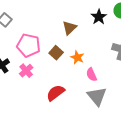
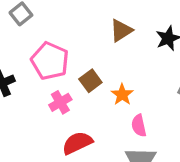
brown triangle: (69, 28) -> (121, 30), moved
pink cross: (26, 71) -> (60, 102), moved

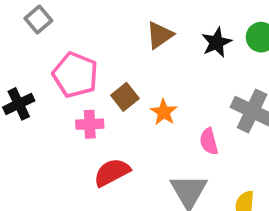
pink cross: (60, 102) -> (90, 124), turned 30
pink semicircle: (139, 126) -> (209, 141), moved

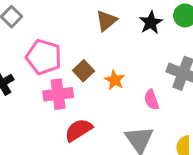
pink cross: (90, 124) -> (58, 94), size x1.4

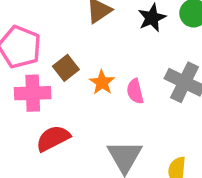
pink semicircle: (151, 100) -> (135, 91), moved

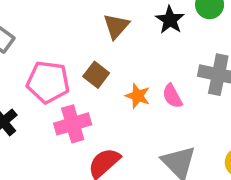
brown square: (66, 68) -> (96, 75), moved

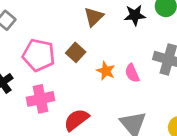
black star: (170, 20) -> (135, 15), turned 30
pink cross: (73, 124) -> (40, 99), moved

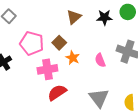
orange star: (106, 71) -> (73, 58), moved
pink cross: (40, 99) -> (47, 69), moved

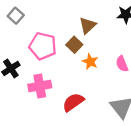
brown triangle: (74, 17) -> (88, 25), moved
pink cross: (47, 69) -> (40, 86), moved

